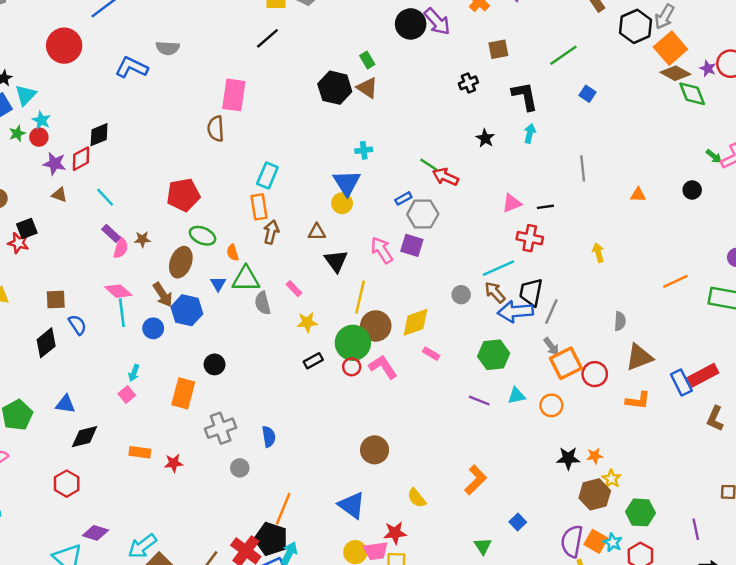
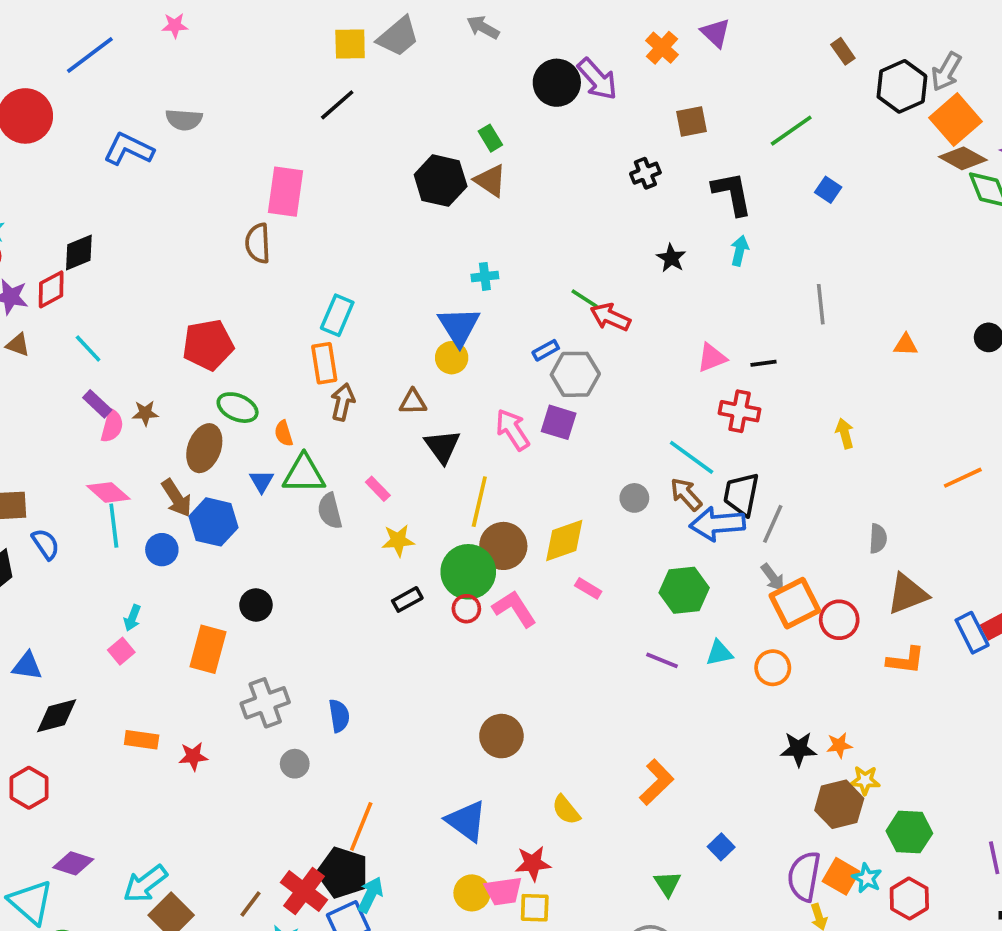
cyan line: (498, 268) -> (692, 457), turned 60
yellow star: (612, 479) -> (865, 780), turned -30

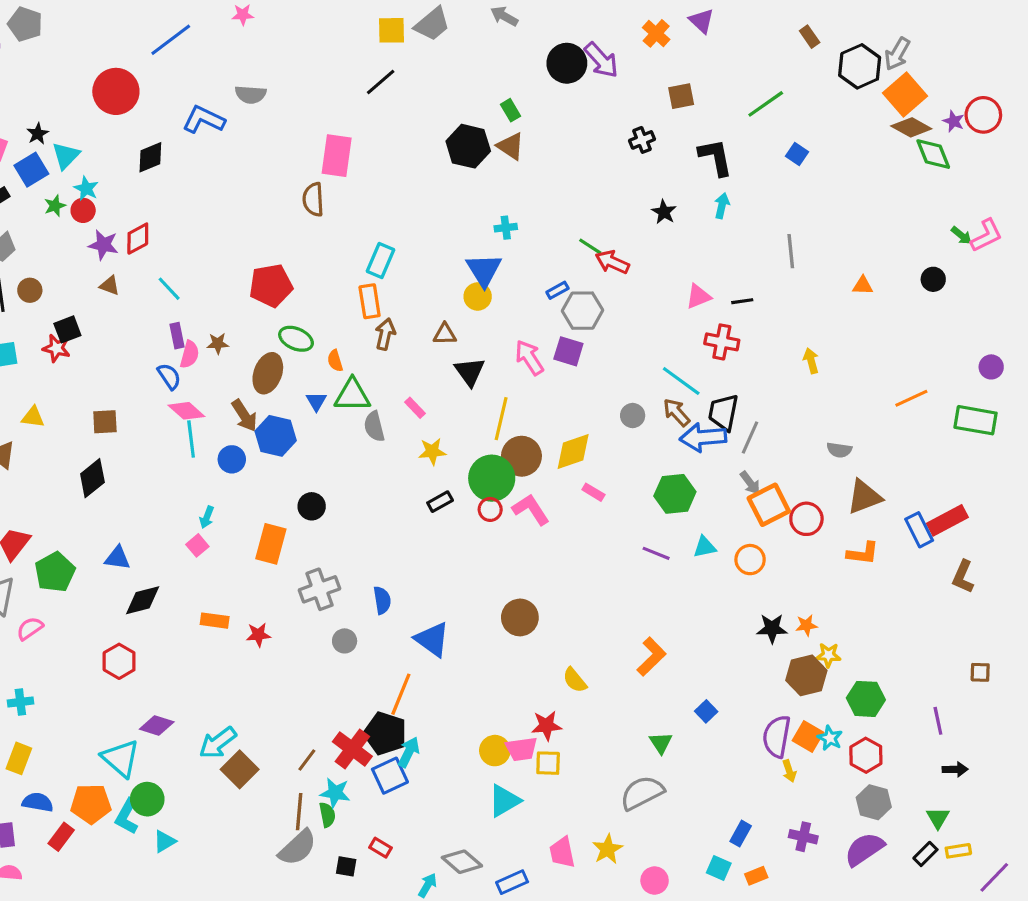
black diamond: (79, 252) -> (150, 157), moved
purple rectangle: (97, 404) -> (177, 336), turned 35
gray semicircle: (878, 539) -> (839, 450), turned 95
blue semicircle: (46, 544) -> (169, 376), moved
blue triangle: (466, 821) -> (432, 639), moved

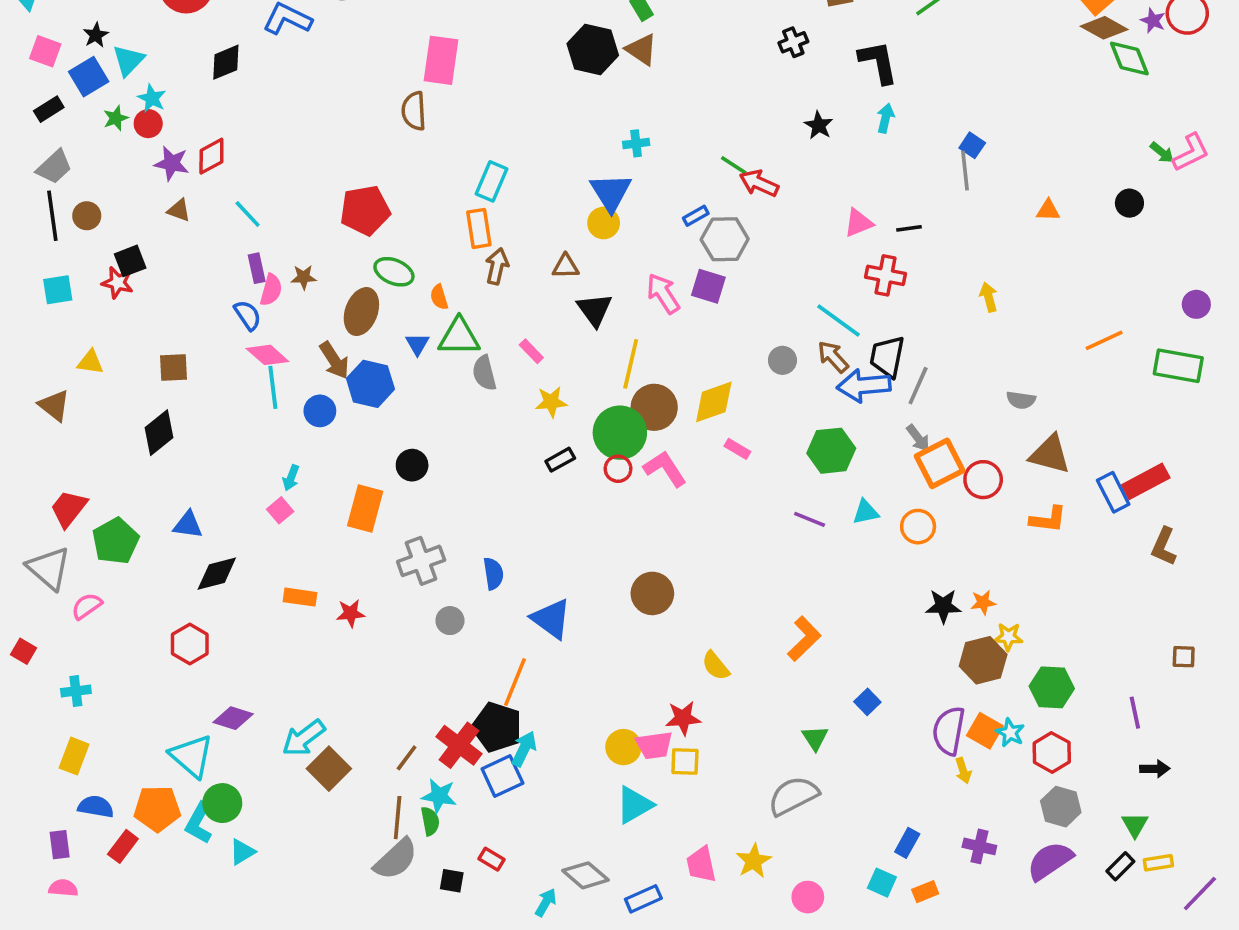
blue square: (797, 154) -> (972, 145), moved
brown triangle: (864, 497) -> (1050, 454), turned 36

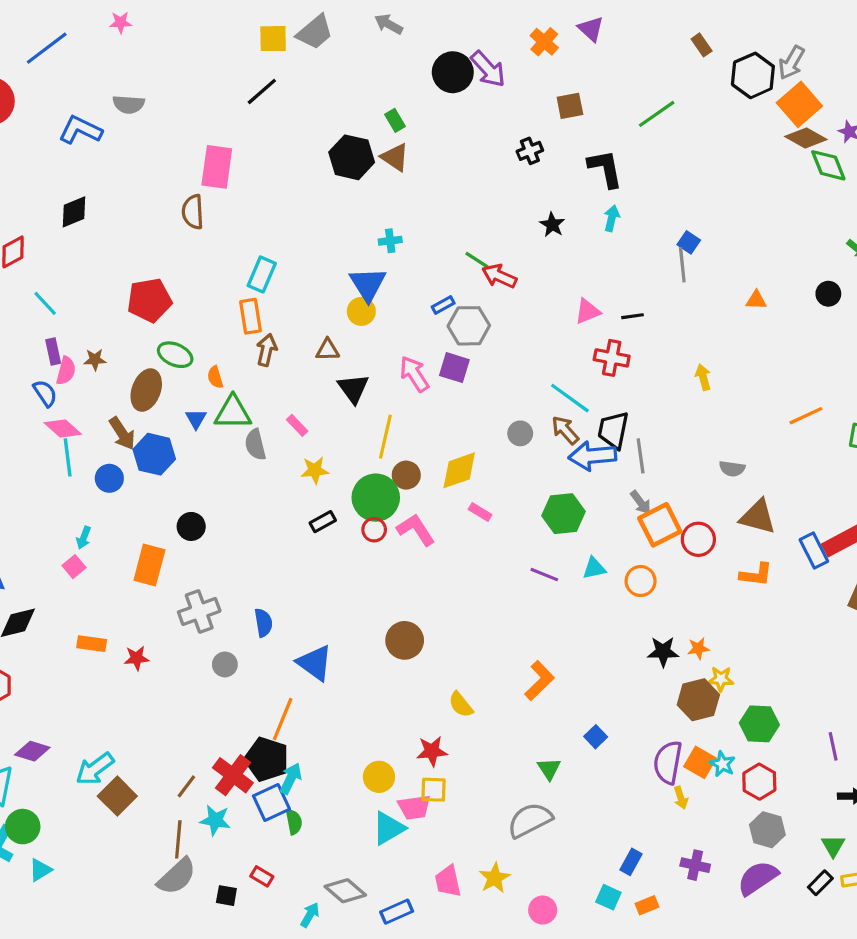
black diamond: (226, 62) -> (74, 212), moved
gray line: (918, 386) -> (641, 456), turned -32
brown circle: (654, 407) -> (406, 475), size x0.7
pink trapezoid: (654, 745) -> (414, 807), moved
green semicircle: (430, 821) -> (294, 822), moved

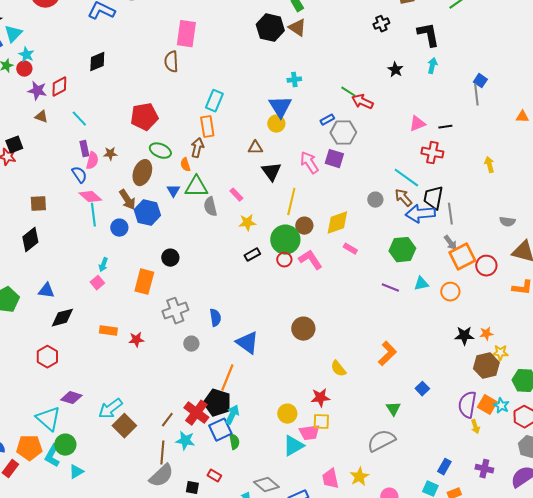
brown arrow: (267, 350) -> (197, 148), moved

